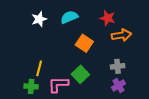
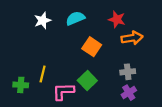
green cross: (31, 86) -> (21, 85), moved

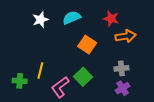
pink L-shape: (63, 91) -> (60, 87), turned -35

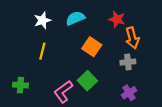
orange arrow: (126, 36) -> (132, 38), turned 84
gray cross: (121, 68) -> (128, 62), moved
yellow line: (40, 70) -> (42, 51), moved

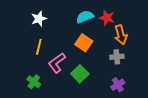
cyan semicircle: (75, 18) -> (85, 17), moved
green cross: (20, 85) -> (34, 82), moved, turned 32
pink L-shape: (63, 92) -> (57, 63), moved

